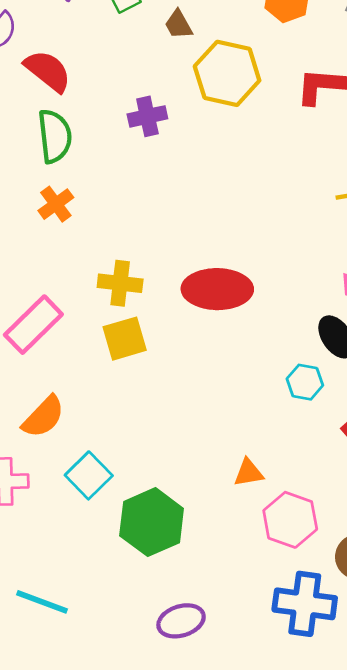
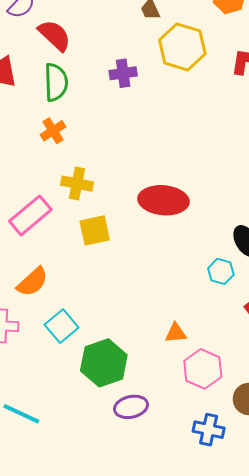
yellow cross: (120, 283) -> (77, 184), moved
blue cross: (305, 604) -> (209, 430), size x0.7
purple ellipse: (181, 621) -> (131, 407), moved

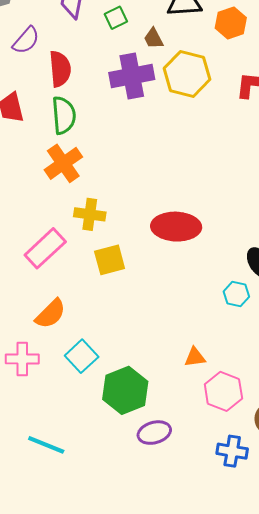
red semicircle: (55, 35) -> (60, 69), turned 45
purple cross: (123, 73) -> (132, 76), moved, size x1.6
orange cross: (53, 131) -> (63, 163), size x1.5

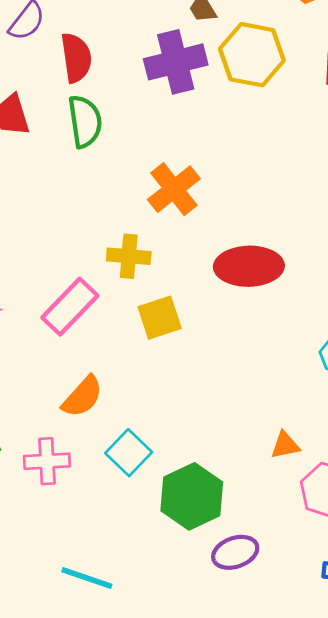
orange cross: (63, 163) -> (174, 189), moved

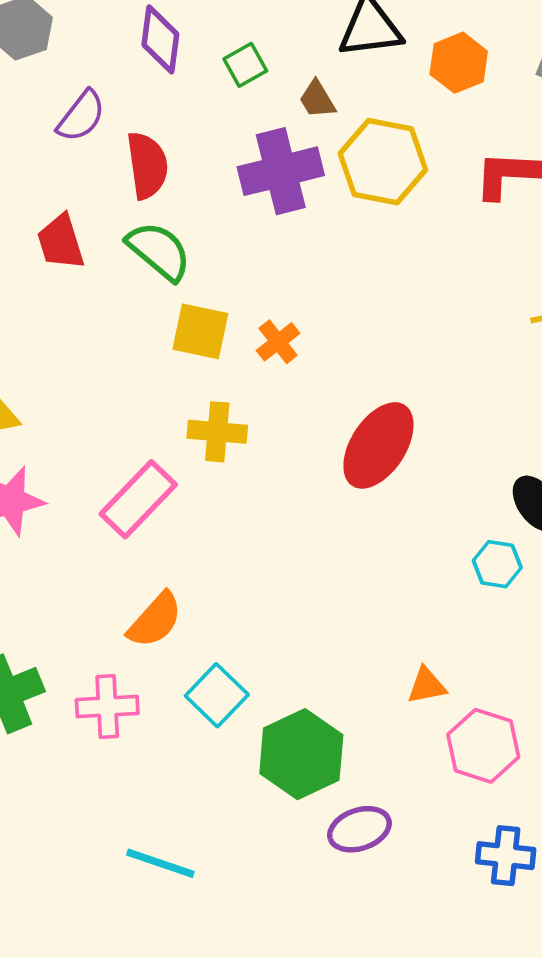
green semicircle: (85, 121) -> (159, 251), turned -42
orange cross: (174, 189) -> (278, 342), size x0.6
red ellipse: (249, 266) -> (378, 445), turned -56
yellow square: (160, 318) -> (200, 331), moved, turned 30

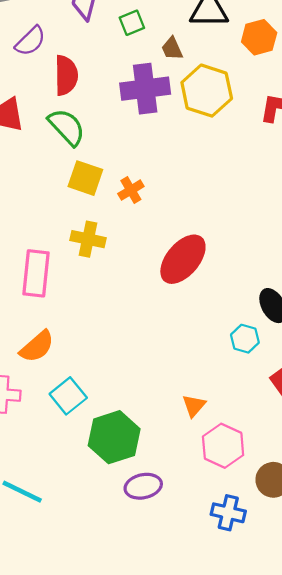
pink rectangle: (138, 499) -> (36, 273), turned -45
orange triangle: (427, 686) -> (194, 406), turned -45

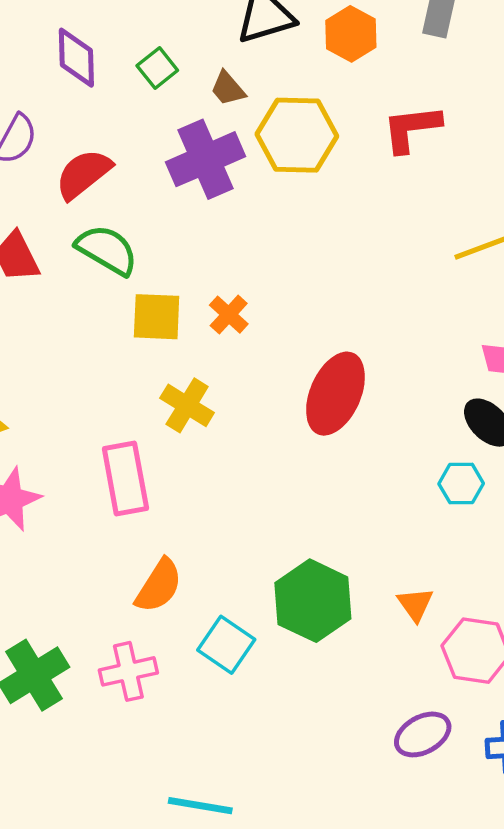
red semicircle: (66, 75) -> (83, 174), turned -111
yellow cross: (88, 239) -> (187, 405), turned 36
green hexagon: (114, 437) -> (313, 601), moved
purple ellipse: (143, 486) -> (423, 734), moved

